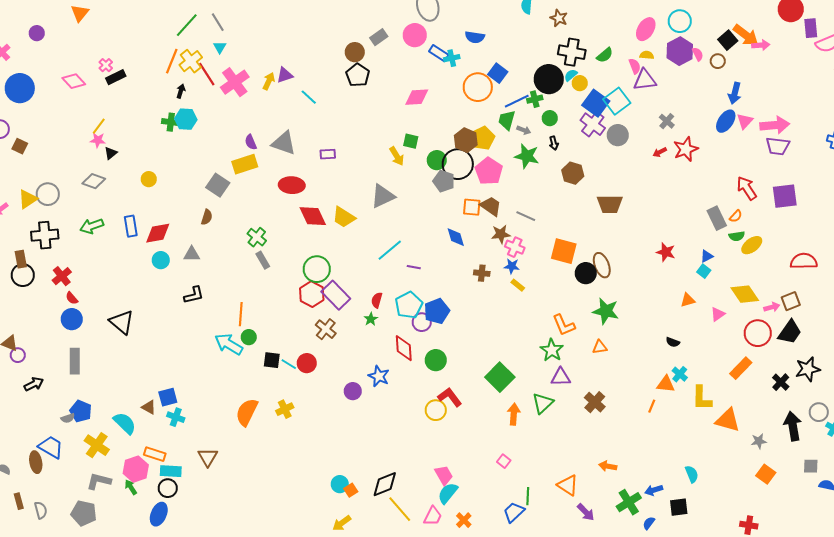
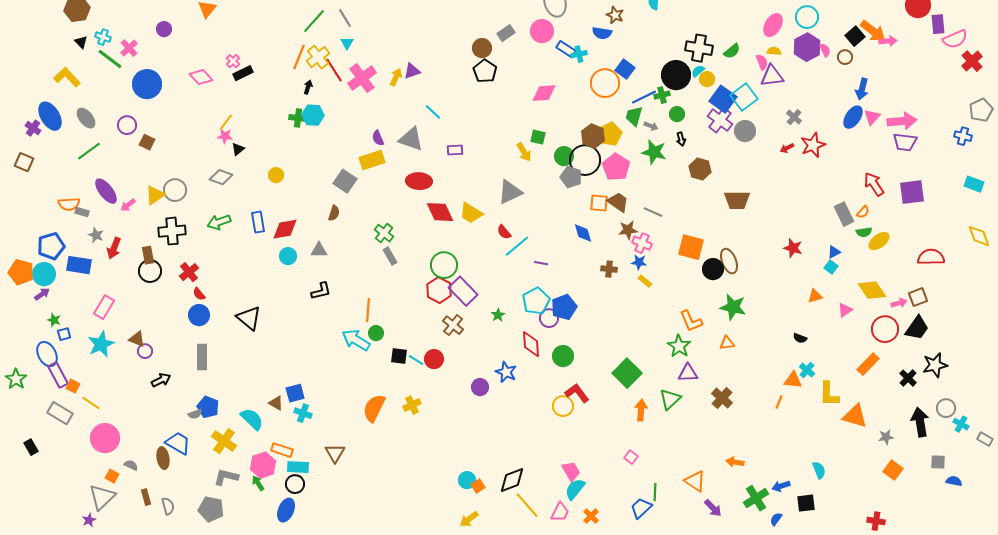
brown star: (559, 18) -> (615, 15), moved
cyan line: (309, 97) -> (433, 112), moved
red semicircle: (377, 300) -> (504, 232), moved, turned -56

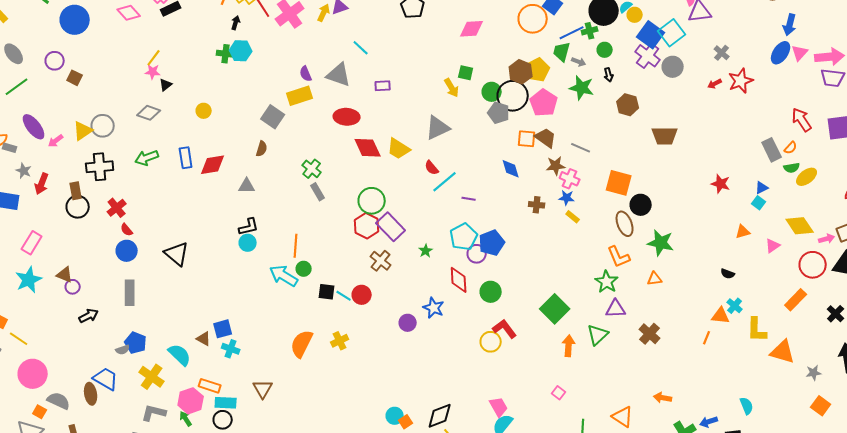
cyan circle: (288, 256) -> (248, 243), moved
brown ellipse: (729, 261) -> (625, 224), moved
gray semicircle: (131, 465) -> (59, 401), size x1.6

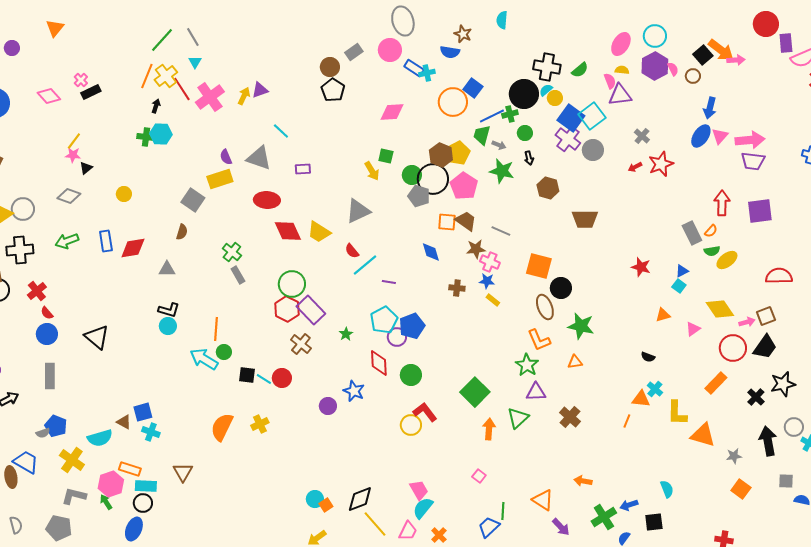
red arrow: (802, 120) -> (722, 203), turned 35
black L-shape: (249, 227) -> (169, 310), turned 30
cyan semicircle: (180, 355) -> (100, 438), turned 120

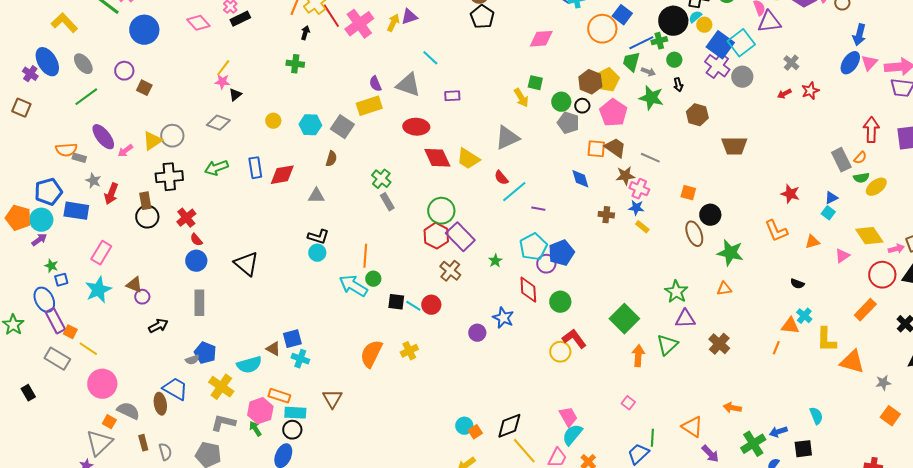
cyan hexagon: (161, 134) -> (310, 125), moved
red star: (661, 164) -> (810, 91), size x0.7
black circle: (433, 179) -> (582, 106), size x0.5
orange square: (539, 266) -> (688, 193), size x0.6
orange L-shape: (539, 340) -> (776, 231), moved

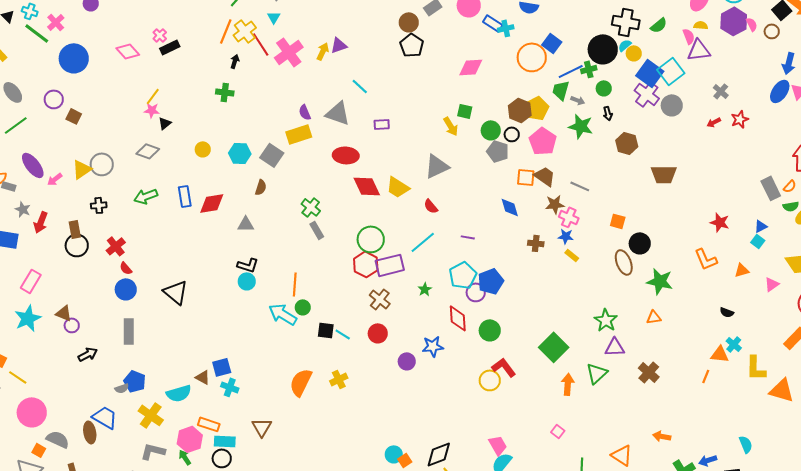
black cross: (169, 177) -> (99, 205), size x0.6
cyan line: (514, 192) -> (423, 242), moved
purple rectangle: (460, 237) -> (390, 265), turned -60
red circle: (431, 305) -> (378, 333), moved
blue star: (503, 318) -> (433, 346), turned -30

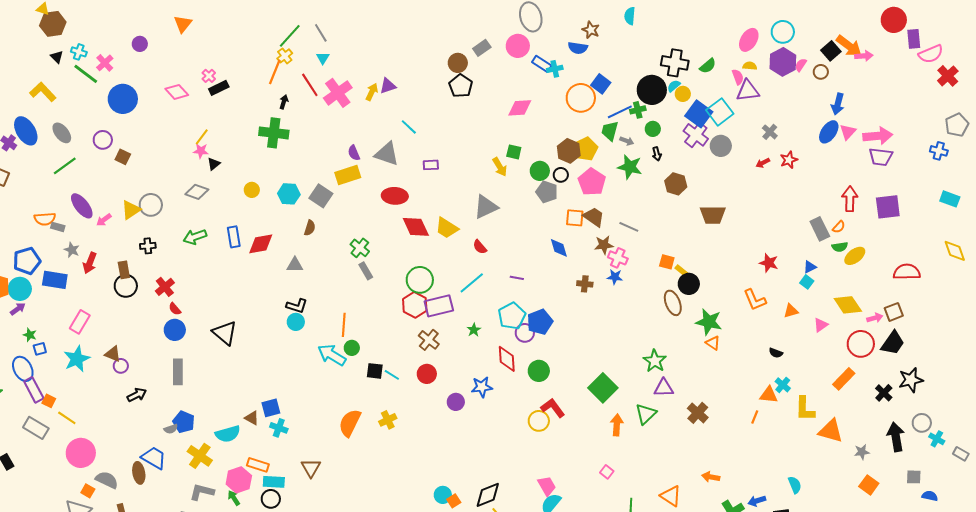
pink semicircle: (752, 24) -> (801, 65), turned -120
yellow cross: (245, 31) -> (285, 56), moved, size x0.7
green cross: (225, 92) -> (274, 133), size x1.6
yellow rectangle: (572, 255) -> (682, 271), moved
orange triangle: (654, 317) -> (713, 343), moved, turned 42

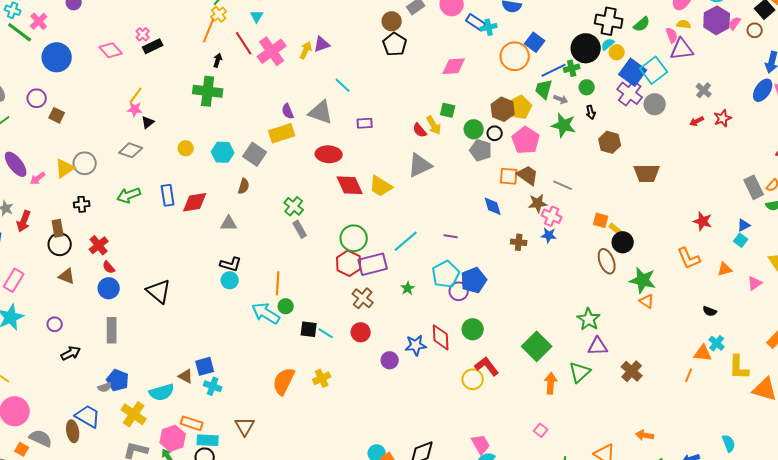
red semicircle: (480, 247) -> (420, 130), moved
brown triangle: (113, 354) -> (67, 276), moved
red diamond: (507, 359) -> (441, 337), moved

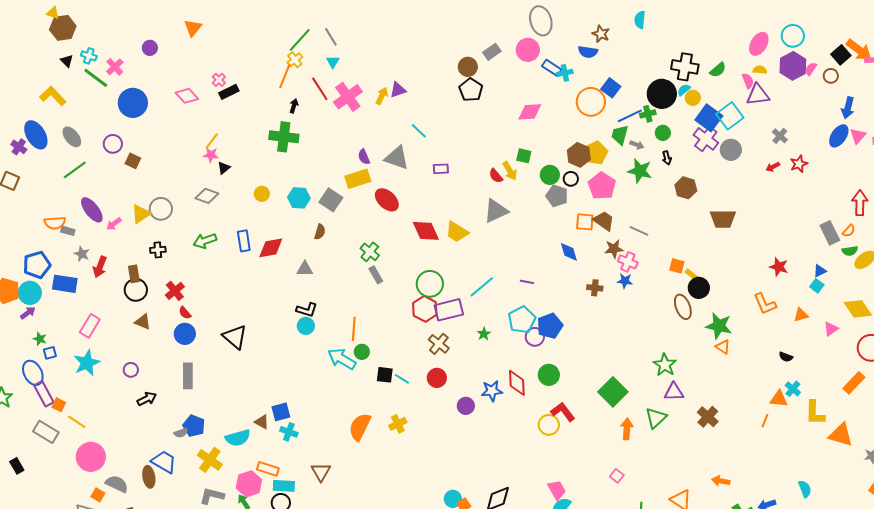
red ellipse: (329, 154) -> (387, 200), moved, turned 40

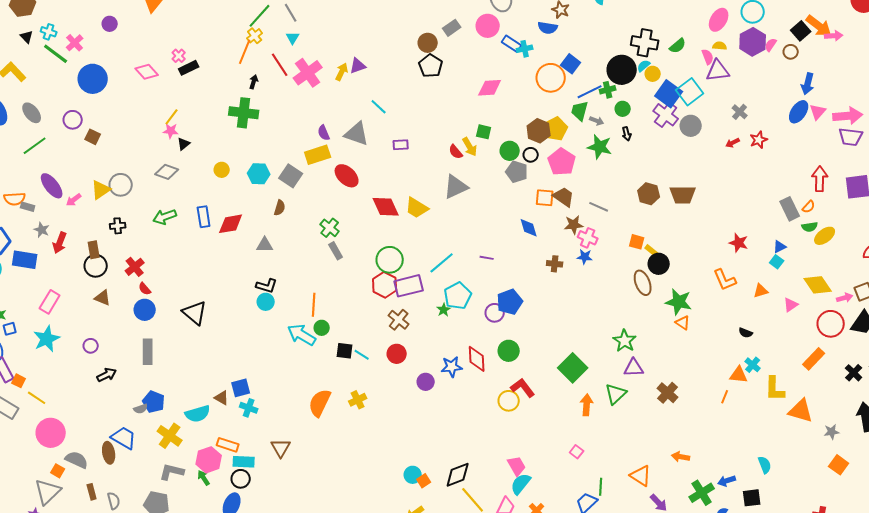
brown hexagon: (686, 188) -> (649, 194), moved
cyan pentagon: (522, 320) -> (458, 296), moved

